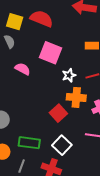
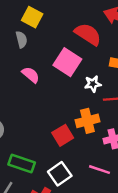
red semicircle: (42, 19) -> (88, 34), moved
white star: (69, 75) -> (93, 84), moved
orange cross: (76, 97) -> (87, 121), turned -30

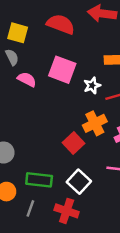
red semicircle: (88, 34) -> (61, 24), moved
pink semicircle: (31, 75) -> (27, 79), moved

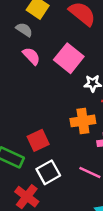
gray semicircle: (12, 57) -> (24, 30), turned -49
red square: (74, 143) -> (38, 140), moved

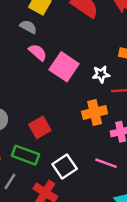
pink square: (69, 58) -> (64, 67), moved
red square: (38, 140) -> (40, 127), moved

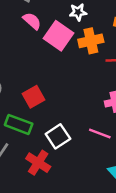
white star: (101, 74) -> (78, 12), moved
orange cross: (95, 112) -> (91, 41), moved

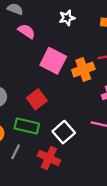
pink square: (59, 36) -> (53, 61), moved
orange cross: (91, 41) -> (83, 69), moved

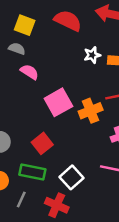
white star: (67, 18) -> (92, 55), moved
pink square: (53, 61) -> (58, 102), turned 35

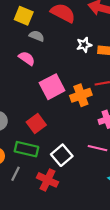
gray semicircle: (17, 49) -> (37, 36), moved

